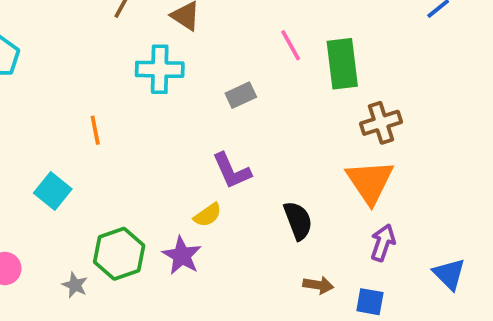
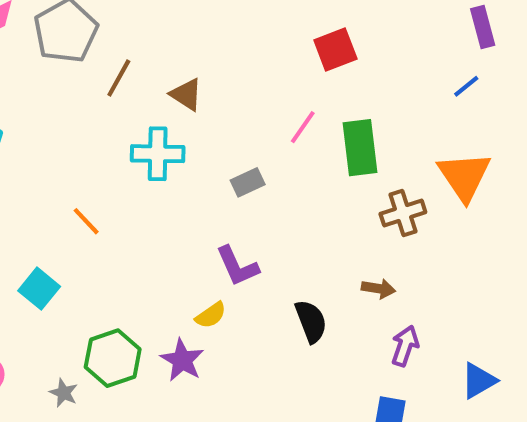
pink line: (291, 45) -> (303, 127), turned 64
orange line: (95, 130) -> (86, 221), turned -32
orange triangle: (370, 182) -> (464, 176), moved
blue triangle: (449, 274) -> (479, 381), turned 45
brown arrow: (318, 285) -> (378, 289), moved

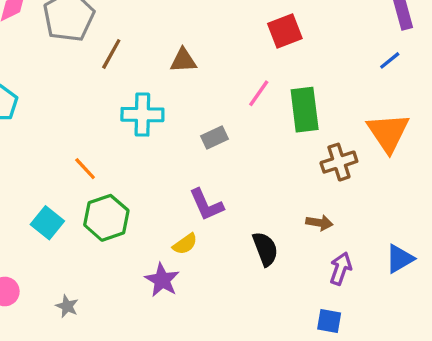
brown triangle: (186, 94) -> (183, 60), moved, turned -36
green hexagon: (113, 358) -> (106, 218), moved
blue triangle: (479, 381) -> (400, 259), moved

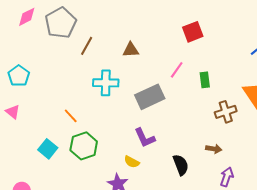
green rectangle: (305, 110) -> (205, 80), size x0.6
gray rectangle: (214, 137) -> (150, 97), size x1.8
yellow semicircle: (185, 244) -> (132, 162), turned 63

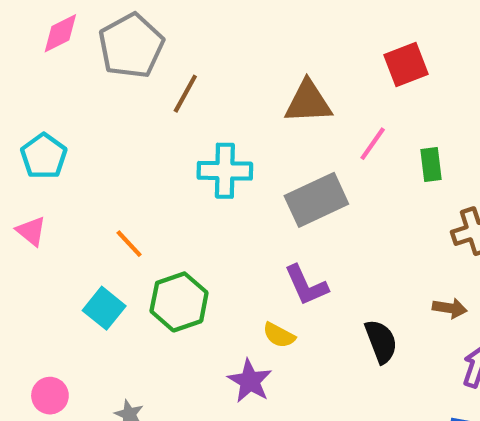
brown triangle: (131, 50) -> (308, 102), moved, size x1.4
orange line: (71, 116) -> (129, 244), moved

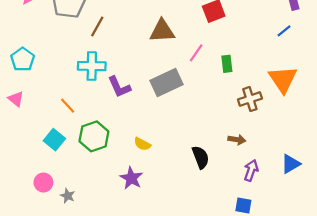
cyan cross: (225, 171) -> (92, 66), moved
purple L-shape: (306, 285) -> (119, 87), moved
yellow semicircle: (279, 335) -> (142, 144), moved
pink circle: (50, 396) -> (43, 182), moved

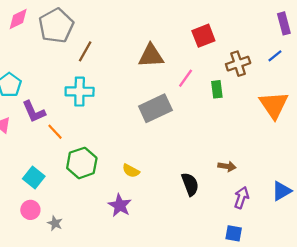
purple L-shape: (119, 87) -> (34, 112), moved
brown cross: (250, 99) -> (238, 64), moved
cyan square: (54, 140) -> (34, 177), moved

